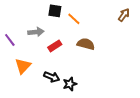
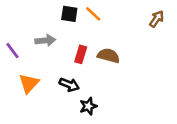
orange line: (74, 19) -> (93, 14), moved
red rectangle: (55, 46) -> (81, 54), moved, turned -40
black arrow: (52, 77) -> (69, 85), moved

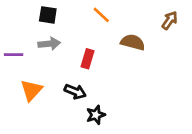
black square: (69, 14) -> (48, 15), moved
purple line: (12, 51) -> (14, 55), turned -54
brown semicircle: (108, 56) -> (133, 42), moved

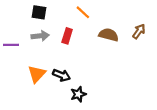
brown arrow: (170, 20) -> (139, 31), moved
red rectangle: (88, 59) -> (67, 36), moved
orange triangle: (31, 90) -> (37, 74), moved

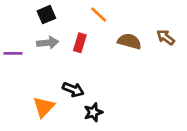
black square: (39, 12) -> (46, 15), turned -32
brown arrow: (139, 31) -> (166, 37), turned -88
orange triangle: (37, 74) -> (44, 107), moved

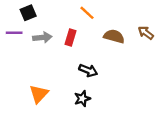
black square: (46, 15) -> (28, 13), moved
purple line: (13, 53) -> (14, 33), moved
black arrow: (73, 90) -> (88, 70), moved

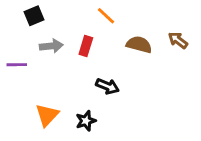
purple line: (14, 33) -> (17, 65), moved
black star: (82, 99) -> (86, 121), moved

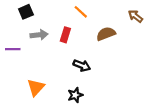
brown arrow: (178, 40) -> (135, 16), moved
brown semicircle: (139, 45) -> (106, 34), turned -36
black star: (86, 121) -> (75, 95), moved

